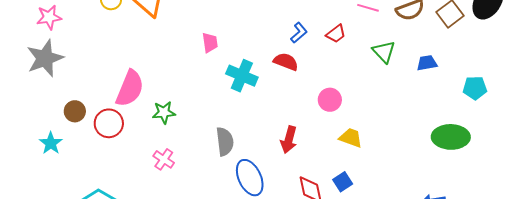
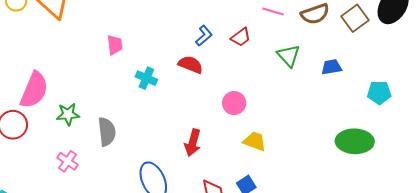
cyan cross: (242, 76) -> (146, 78), size x0.7
gray semicircle: (225, 142) -> (107, 132), moved

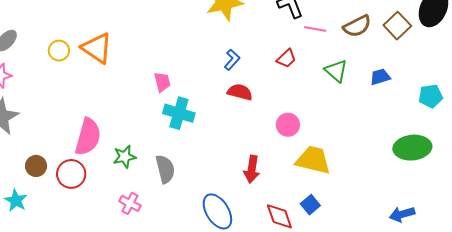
blue L-shape: (204, 36) -> (232, 60), moved
cyan cross: (146, 78) -> (179, 113), moved, size x1.4
yellow trapezoid: (255, 141) -> (313, 160), size x1.5

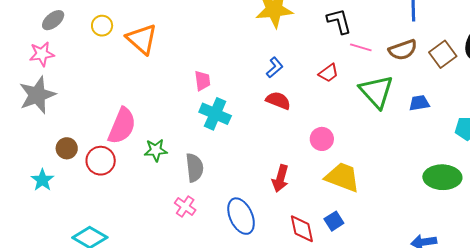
yellow circle: (59, 51) -> (102, 26), moved
green triangle: (336, 71) -> (376, 92), size x1.5
pink cross: (130, 203) -> (185, 207), moved

